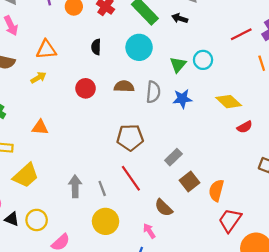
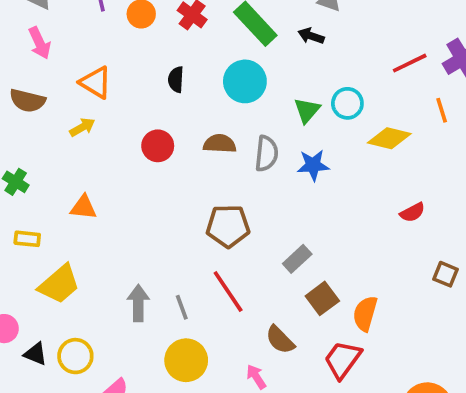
orange triangle: (46, 50) -> (96, 82), turned 35
yellow diamond: (229, 102) -> (389, 138), moved, turned -30
red trapezoid: (230, 220) -> (343, 360), moved

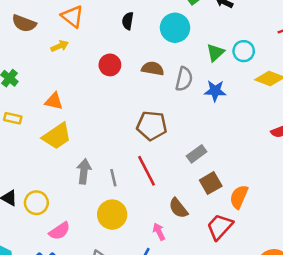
yellow trapezoid: (59, 284) -> (57, 136), moved

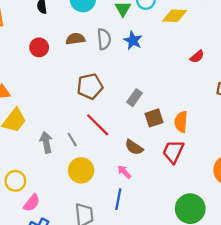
blue star: (215, 91) -> (133, 40), turned -30
brown square: (211, 183) -> (154, 118), turned 30
pink semicircle: (60, 231) -> (32, 203), moved

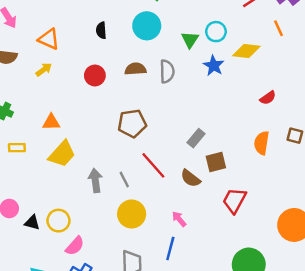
blue star: (133, 40) -> (214, 66), moved
brown pentagon: (90, 86) -> (132, 123), moved
orange semicircle: (181, 122) -> (262, 143), moved
brown semicircle: (134, 147) -> (191, 178), moved

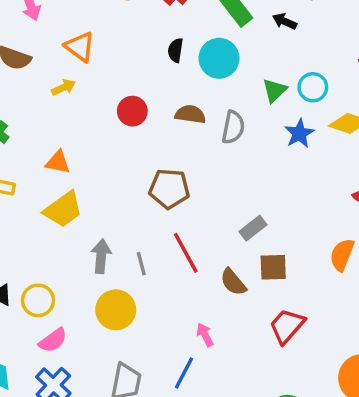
black semicircle: (101, 30) -> (175, 50), moved
yellow circle: (132, 214) -> (116, 310), moved

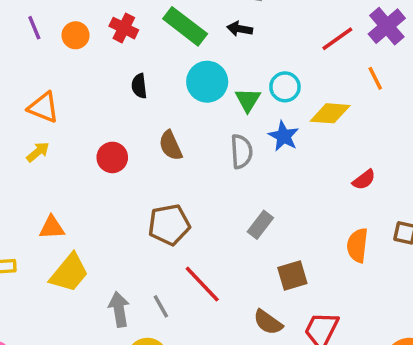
cyan circle: (219, 58) -> (207, 82), moved
brown semicircle: (190, 114) -> (171, 146), turned -108
gray semicircle: (233, 127) -> (241, 151), moved
gray rectangle: (253, 228) -> (260, 225), moved
brown semicircle: (233, 282) -> (268, 322), moved

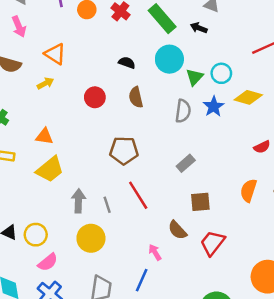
black semicircle: (139, 86) -> (127, 63), moved, turned 105

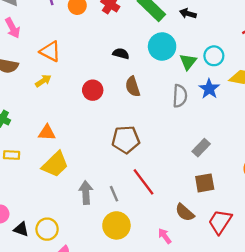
gray rectangle: (186, 163) -> (201, 148), moved
yellow circle: (91, 238) -> (116, 225), moved

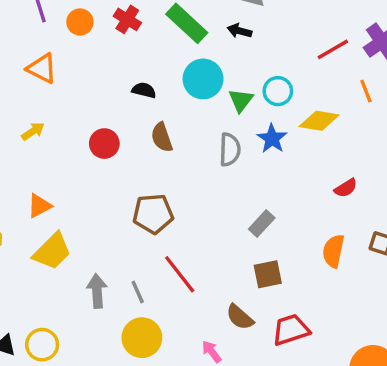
orange triangle: (50, 51) -> (42, 68), moved
orange triangle: (47, 133) -> (39, 206), turned -30
red trapezoid: (220, 222) -> (291, 330), turned 40

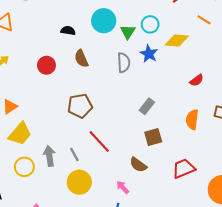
orange line: (366, 91) -> (204, 20), turned -32
red trapezoid: (291, 330) -> (184, 168), moved
yellow circle: (42, 345) -> (24, 167), moved

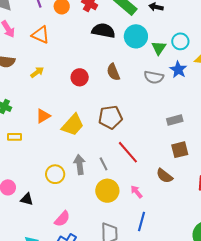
black semicircle: (68, 31) -> (103, 31), moved, size x1.6
gray semicircle: (124, 63) -> (154, 77), turned 102
gray rectangle: (147, 106) -> (175, 120), turned 35
yellow trapezoid: (20, 134) -> (73, 125), moved
pink arrow: (123, 187) -> (136, 192), moved

